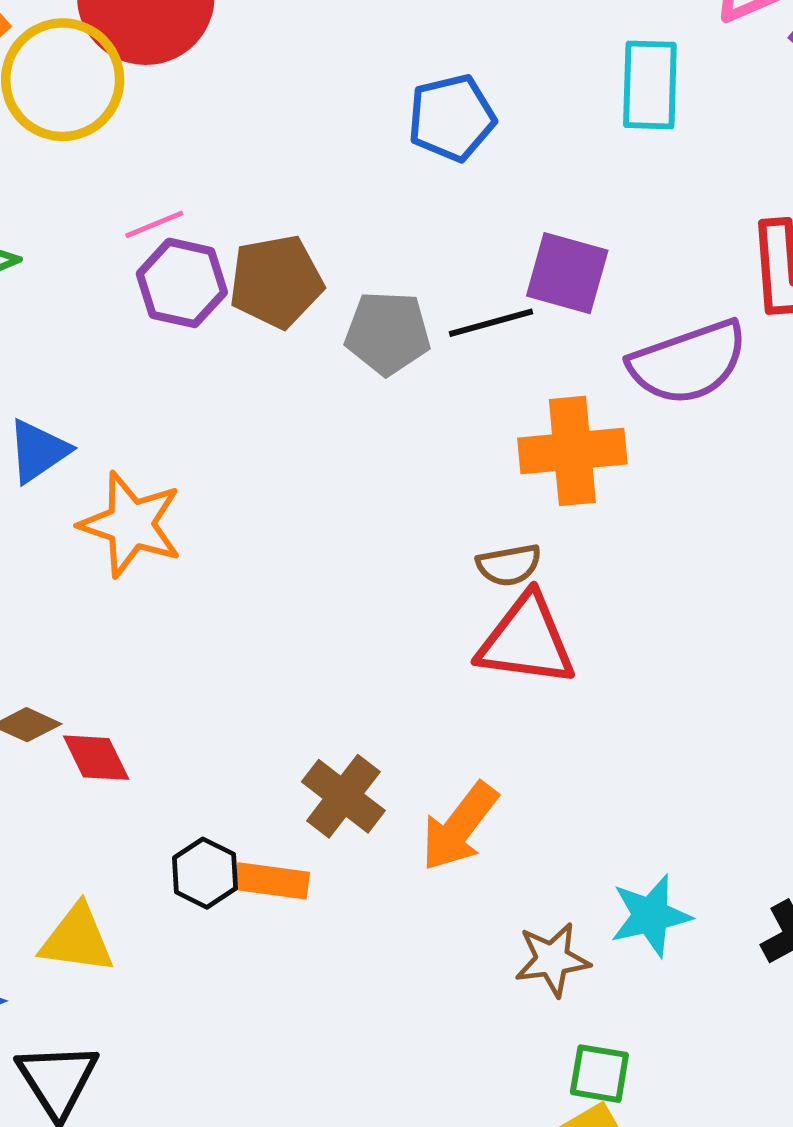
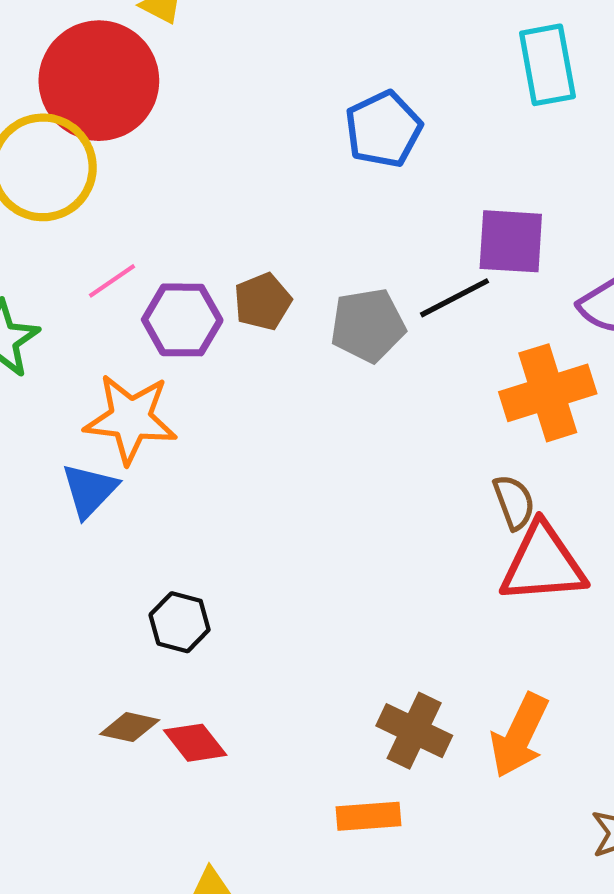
pink line: (154, 224) -> (112, 281), moved
brown pentagon: (276, 282) -> (263, 302), size x0.7
orange star: (131, 524) -> (131, 419), moved
brown semicircle: (509, 565) -> (514, 502), turned -88
black hexagon: (205, 873) -> (180, 622), moved

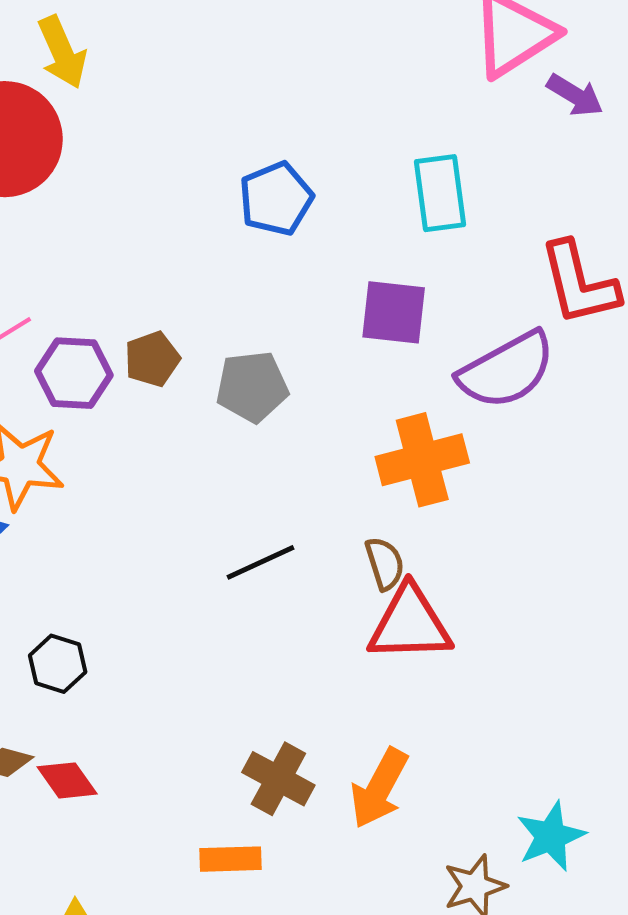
cyan rectangle: (547, 65) -> (440, 193), moved
black line: (454, 298) -> (260, 562), moved

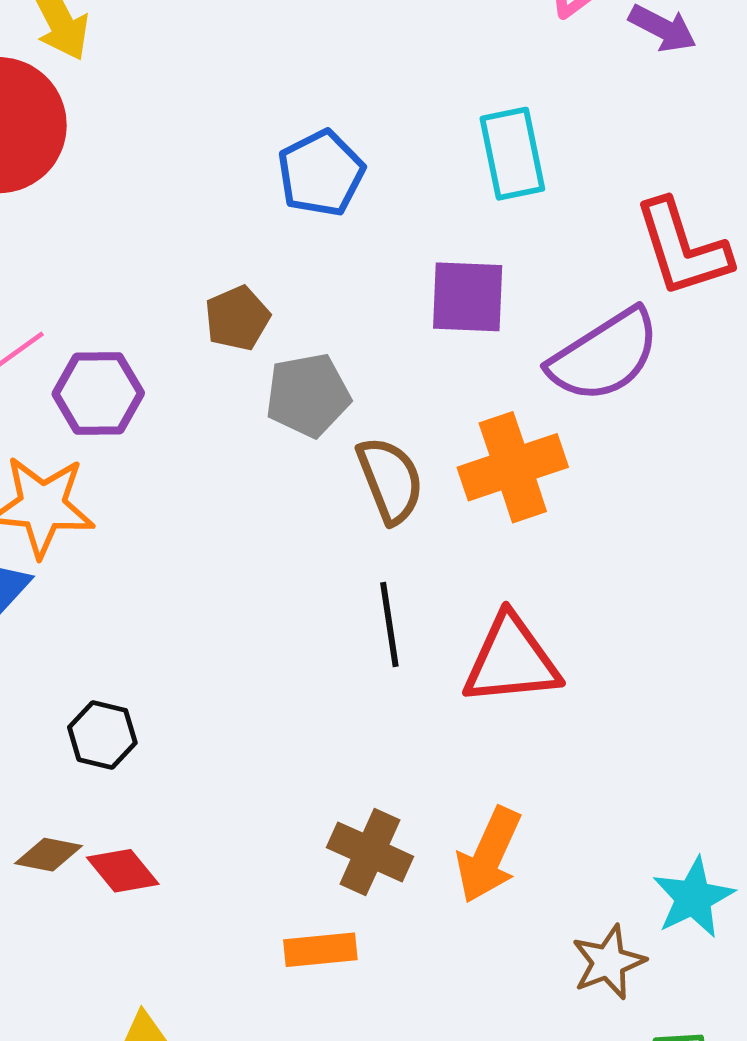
brown pentagon: (152, 359) -> (237, 318), moved
black line: (260, 562) -> (389, 625), moved, turned -70
brown semicircle: (385, 563) -> (390, 480), moved, size x1.4

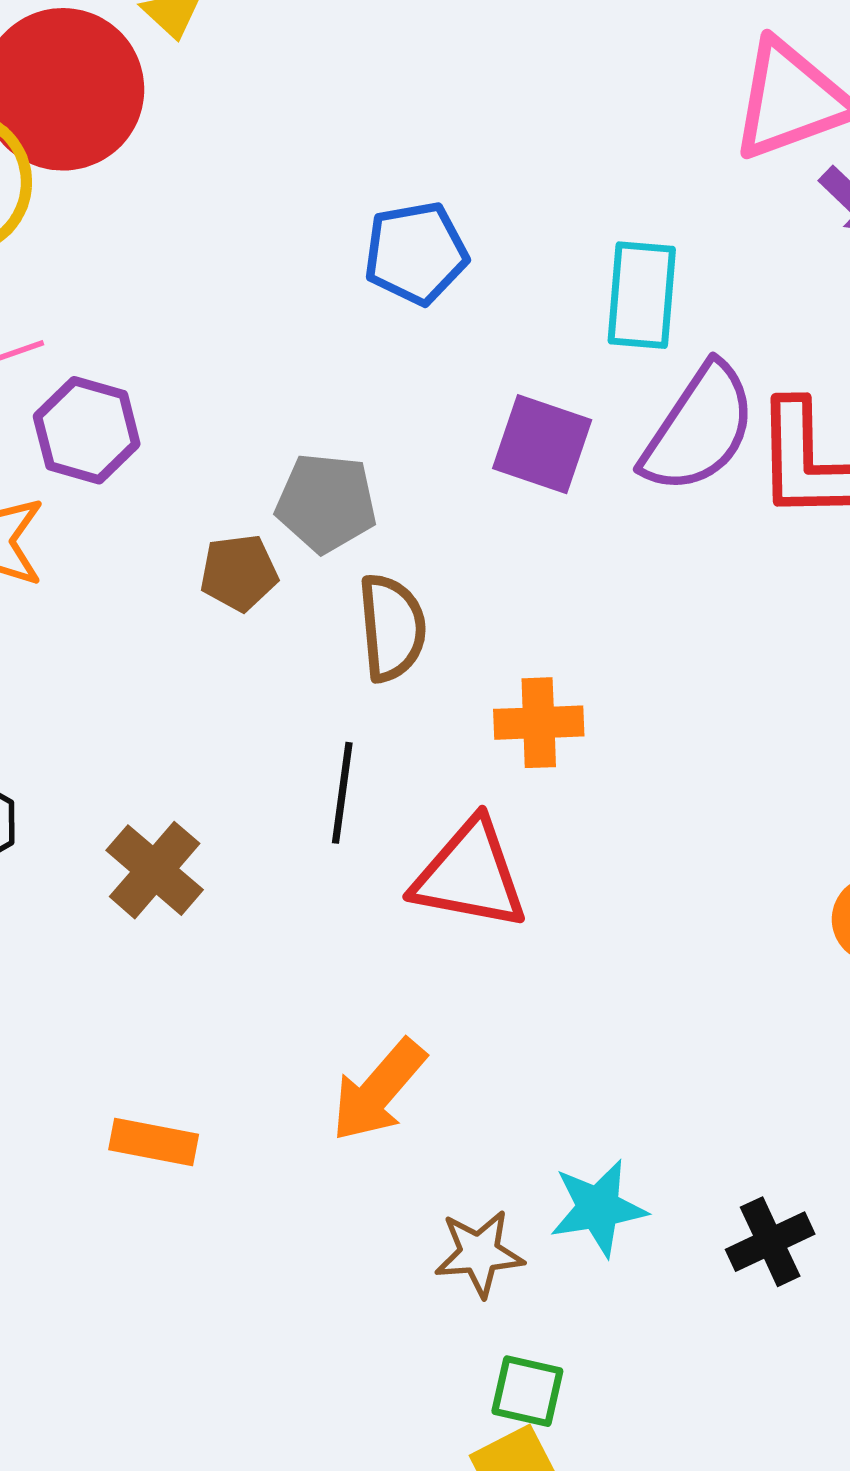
brown pentagon: (237, 318) -> (239, 573), moved
purple semicircle: (604, 356) -> (699, 429), moved, turned -40
orange cross: (513, 467) -> (539, 723), moved, size x0.7
brown cross: (370, 852) -> (155, 870), moved

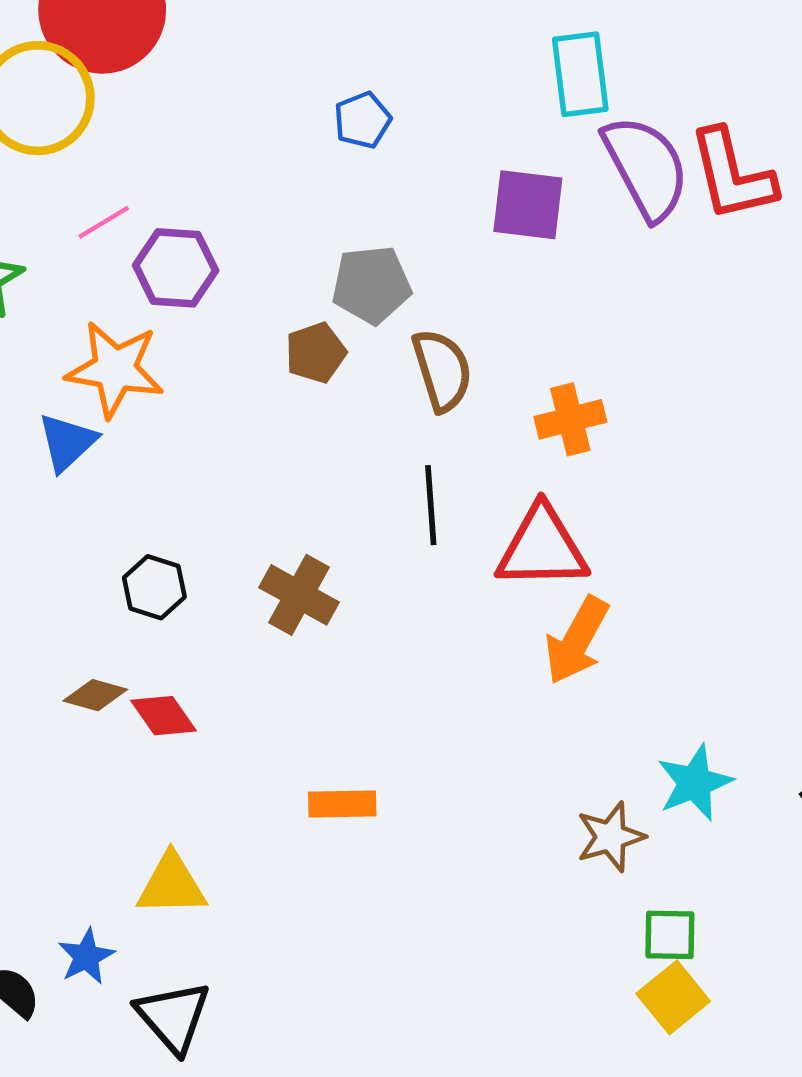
blue pentagon: (416, 253) -> (363, 120), moved, size x0.7
purple semicircle: (699, 429) -> (646, 168), turned -50
orange arrow: (378, 1090) -> (577, 640), moved

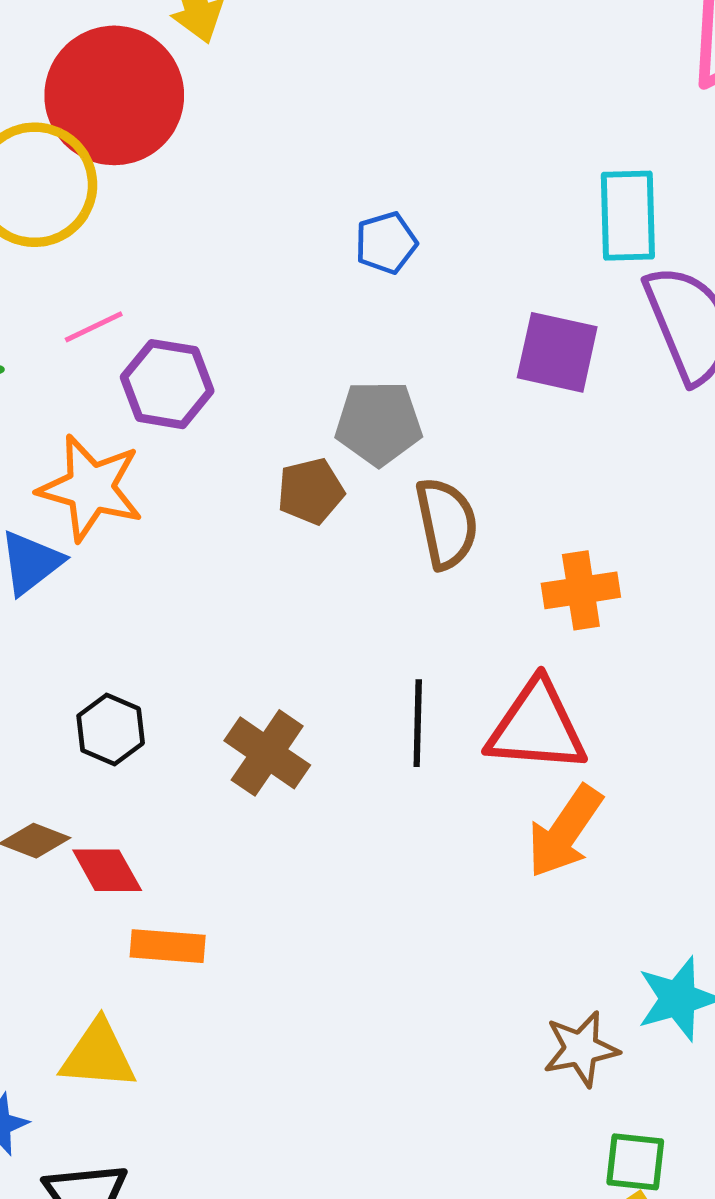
black line: (431, 505) -> (418, 723), moved
orange rectangle: (342, 804) -> (168, 946), moved

